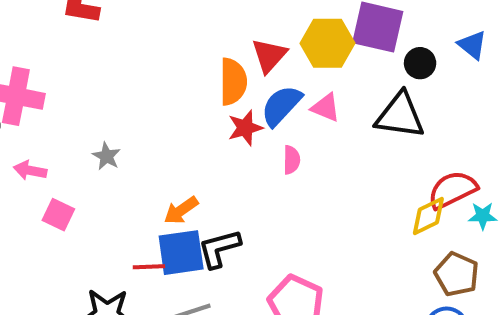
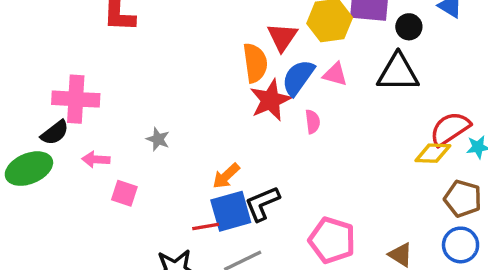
red star: (245, 128) -> (270, 100), size x1.4
yellow diamond: (428, 216) -> (433, 153), turned 36

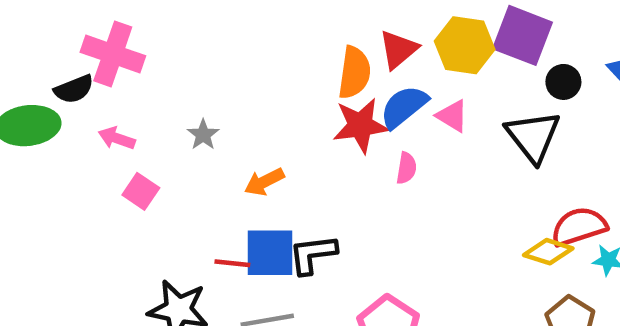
black triangle: (398, 73) -> (533, 136), turned 36
orange arrow: (226, 176) -> (264, 182), moved

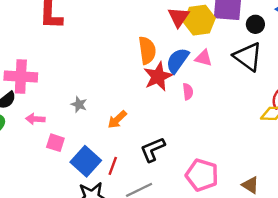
red triangle: (398, 49) -> (179, 17), moved
blue square: (270, 253) -> (86, 161), moved, turned -32
red line: (232, 263) -> (113, 166), turned -60

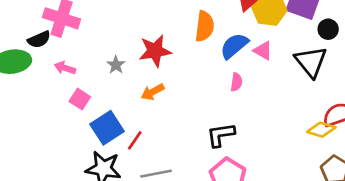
red star: (158, 76) -> (155, 51), moved
black L-shape: (153, 149) -> (221, 135), moved

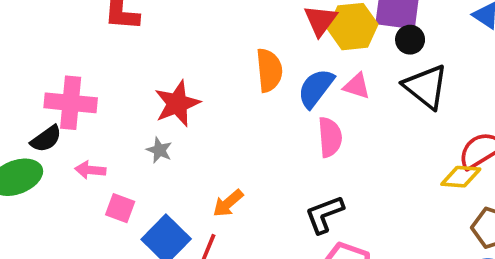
black circle: (328, 29) -> (410, 40), moved
red star: (155, 51) -> (177, 104), moved
pink semicircle: (236, 82) -> (330, 137), size x1.5
orange arrow: (153, 92) -> (228, 203), moved

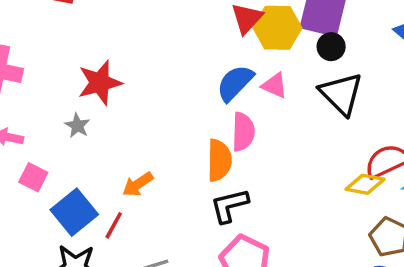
orange semicircle: (269, 70) -> (219, 160), moved

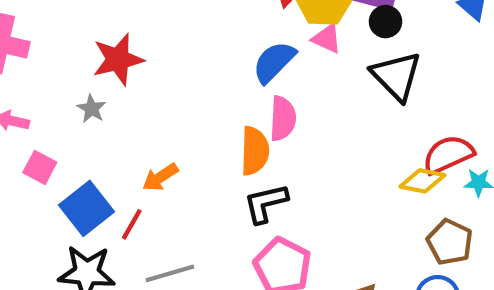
pink triangle: (275, 85) -> (327, 39), moved

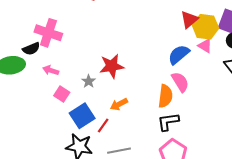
red star: (118, 59) -> (112, 66), moved
gray star: (92, 109) -> (89, 81), moved
pink semicircle: (283, 118) -> (180, 82), turned -40

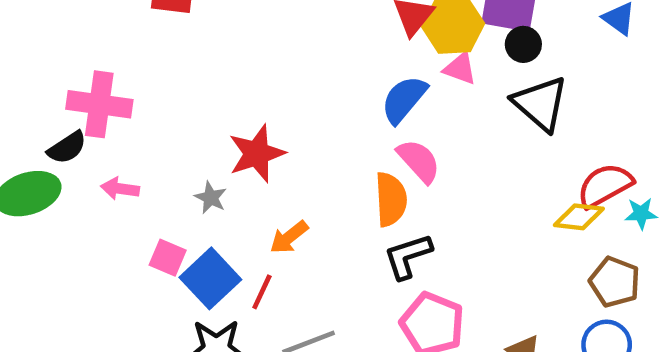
pink square: (62, 94) -> (168, 258), moved

